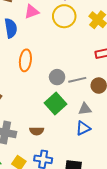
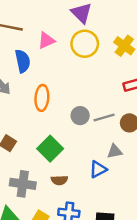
green square: (55, 103) -> (50, 149), moved
blue triangle: (83, 128) -> (98, 169), moved

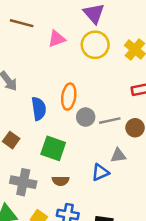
blue semicircle: (23, 61) -> (39, 109), moved
orange ellipse: (42, 98) -> (69, 97), moved
green square: (50, 149) -> (53, 148), turned -30

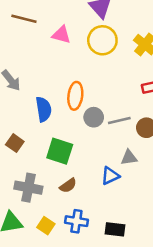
pink triangle: (57, 39) -> (61, 35), turned 36
brown semicircle: (60, 181) -> (68, 186), turned -35

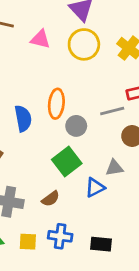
gray line: (119, 121) -> (112, 111), moved
green square: (60, 151) -> (67, 162), moved, turned 36
yellow square: (46, 226) -> (28, 242), turned -30

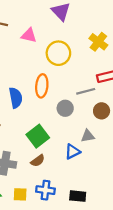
yellow circle: (84, 44) -> (58, 53), moved
gray circle: (76, 126) -> (65, 108), moved
green square: (67, 162) -> (38, 136), moved

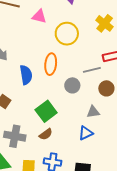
blue triangle: (72, 152) -> (86, 133), moved

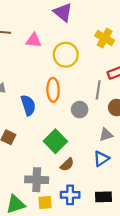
gray line: (92, 70) -> (98, 90), turned -60
brown semicircle: (46, 134) -> (67, 165), moved
gray cross: (15, 136) -> (37, 180), moved

